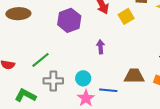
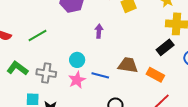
gray cross: (53, 81) -> (46, 73), moved

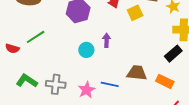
green line: (38, 35) -> (36, 37), moved
cyan circle: (77, 60) -> (86, 50), moved

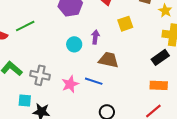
yellow square: (135, 13) -> (125, 24), moved
brown trapezoid: (137, 73) -> (109, 60), moved
orange rectangle: (165, 81) -> (159, 85), moved, turned -30

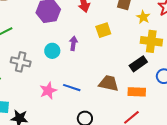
brown trapezoid: (109, 60) -> (109, 83), moved
gray cross: (40, 75) -> (21, 62), moved

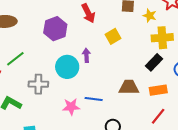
cyan circle: (52, 51) -> (67, 67), size x1.5
pink star: (48, 91) -> (71, 107), turned 30

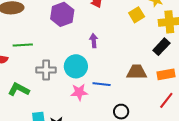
yellow square: (113, 36) -> (137, 15), moved
green line: (15, 59) -> (23, 45), turned 36
cyan circle: (67, 67) -> (76, 66), moved

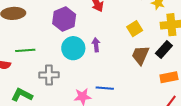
yellow square: (137, 15) -> (135, 29), moved
cyan circle: (76, 66) -> (73, 48), moved
brown trapezoid: (137, 72) -> (140, 55), moved, turned -65

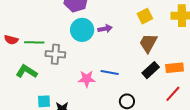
purple arrow: (96, 45) -> (105, 29), turned 80
green line: (25, 50) -> (34, 42), moved
black rectangle: (164, 50) -> (151, 70), moved

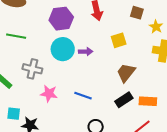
yellow square: (145, 16) -> (119, 40), moved
green line: (34, 42) -> (16, 36), moved
pink star: (87, 79) -> (49, 94), moved

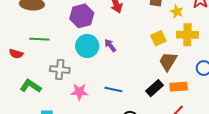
yellow square: (119, 40) -> (158, 38), moved
purple arrow: (86, 52) -> (110, 45), turned -120
brown trapezoid: (126, 73) -> (168, 61), moved

